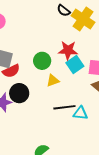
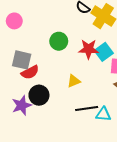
green circle: (42, 61) -> (59, 41), moved
cyan square: (75, 65) -> (104, 52), moved

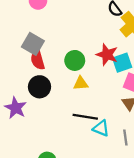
green circle: (59, 41) -> (75, 60), moved
red semicircle: (30, 72) -> (38, 60), turned 84
purple star: (22, 105) -> (16, 108), moved, turned 30

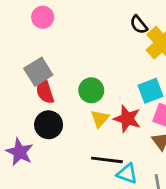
gray square: (33, 44) -> (38, 72), turned 30
red star: (107, 55) -> (127, 119), moved
yellow triangle: (81, 83) -> (100, 119), turned -42

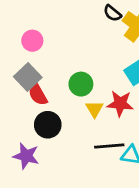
pink circle: (43, 17) -> (32, 41), moved

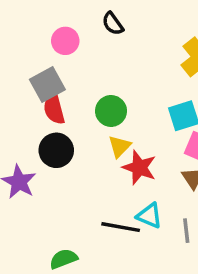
black semicircle: (112, 13) -> (113, 24), moved
red star: (120, 104) -> (139, 167), moved
black line: (109, 146) -> (121, 227), moved

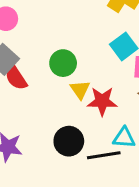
black circle: (56, 150) -> (69, 141), moved

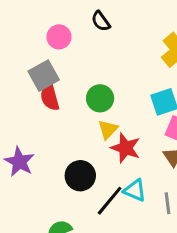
black line: (104, 155) -> (110, 201), turned -60

